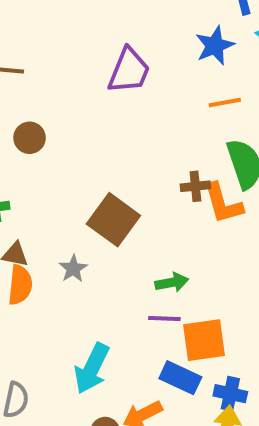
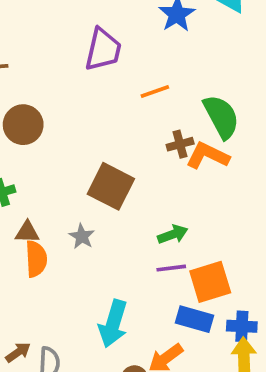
orange line: (225, 102) -> (155, 91), moved
brown circle: (30, 138) -> (23, 125), size x1.4
orange L-shape: (223, 203) -> (208, 156), turned 141

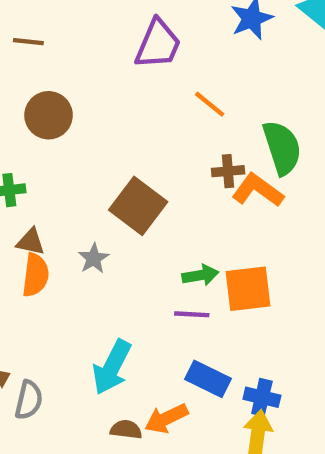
orange line: (155, 91) -> (210, 104), turned 48
orange square: (210, 282) -> (248, 289), moved

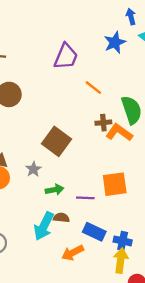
green arrow: (200, 275) -> (54, 190), moved
brown semicircle: (126, 429) -> (61, 218), moved

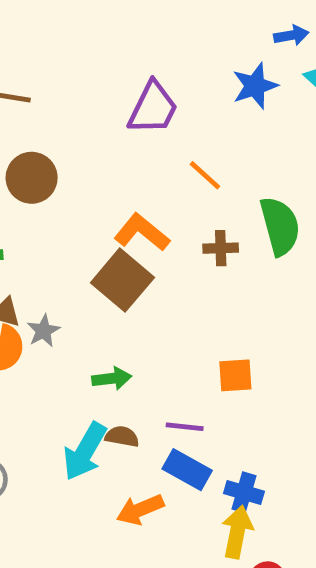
blue arrow: (131, 17) -> (291, 35), turned 91
orange L-shape: (119, 132) -> (142, 232), moved
gray star: (33, 169) -> (43, 331), moved
orange square: (115, 184) -> (235, 375), size x0.7
purple line: (85, 198) -> (185, 427), moved

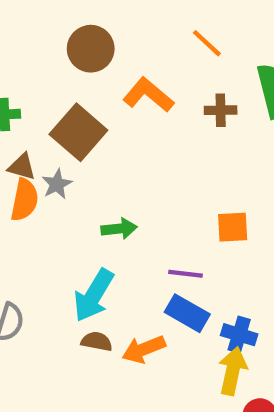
brown circle: (32, 178) -> (91, 49), moved
brown square: (122, 280) -> (78, 132), moved
brown semicircle: (122, 436) -> (97, 341), moved

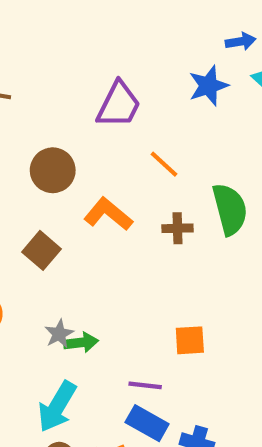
brown square: (78, 132) -> (41, 250), size x0.7
gray star: (57, 184) -> (59, 334), moved

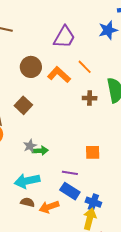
orange L-shape: (108, 214) -> (59, 75), moved
cyan arrow: (57, 407) -> (27, 181), turned 45

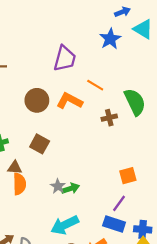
purple line: (70, 173) -> (119, 203), moved, turned -49

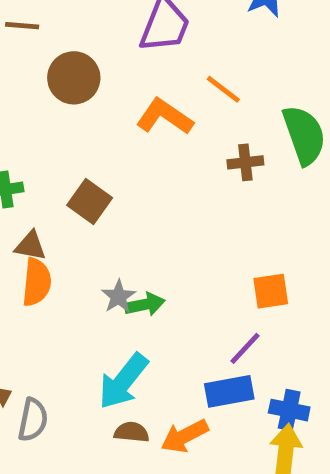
brown circle: (37, 100) -> (74, 78), moved
blue rectangle: (114, 224) -> (229, 391), turned -35
cyan arrow: (65, 225) -> (123, 381), turned -32

